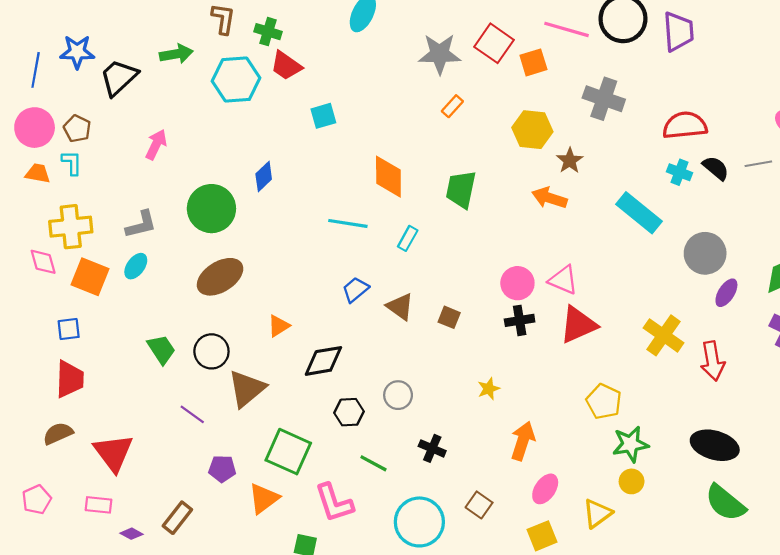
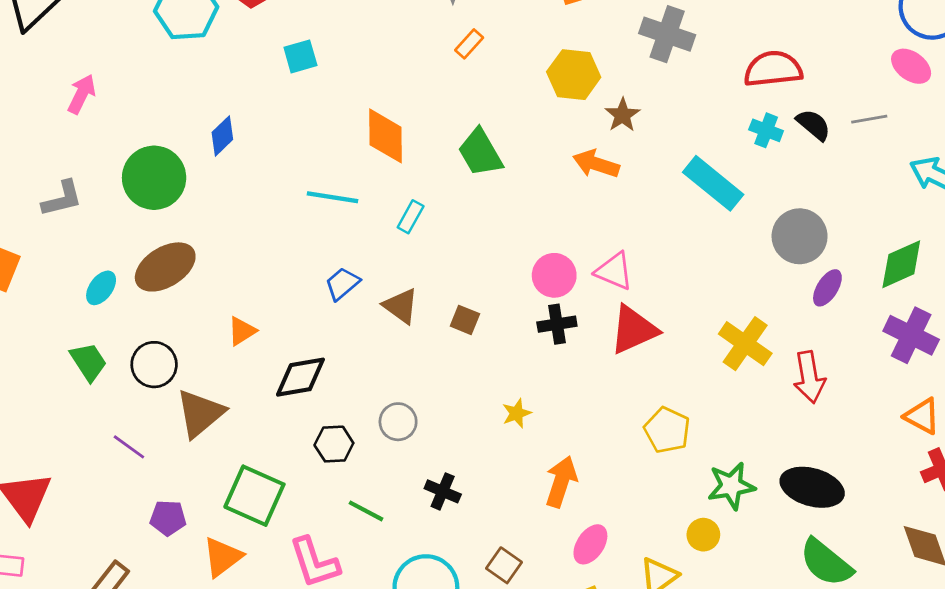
green trapezoid: (461, 189) -> (480, 153), turned -42
cyan ellipse: (136, 266) -> (101, 288), moved
green star: (630, 444) -> (731, 486), moved

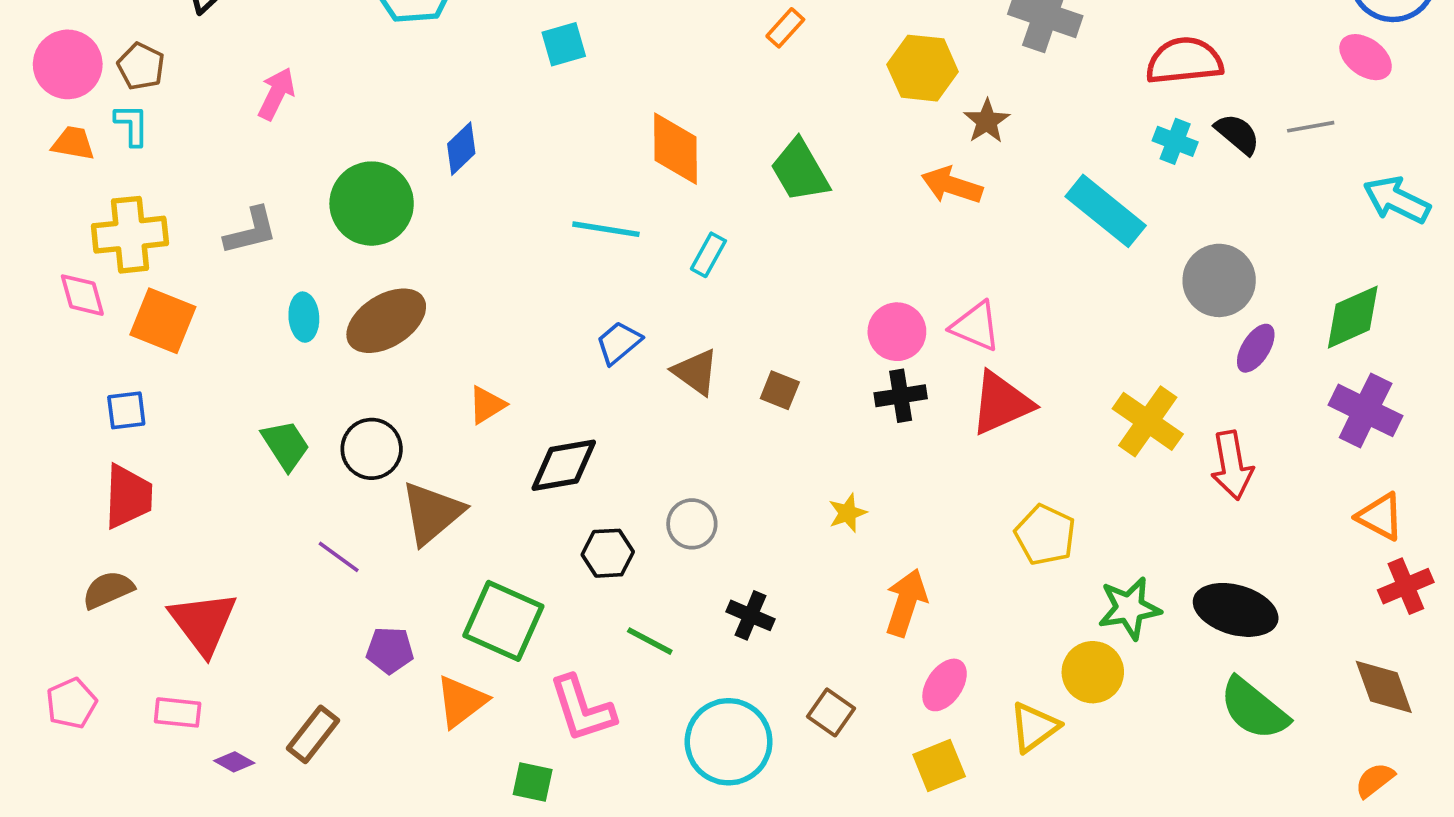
cyan ellipse: (101, 288) -> (304, 317), moved, turned -40
yellow circle: (703, 535) -> (1093, 672), size x1.4

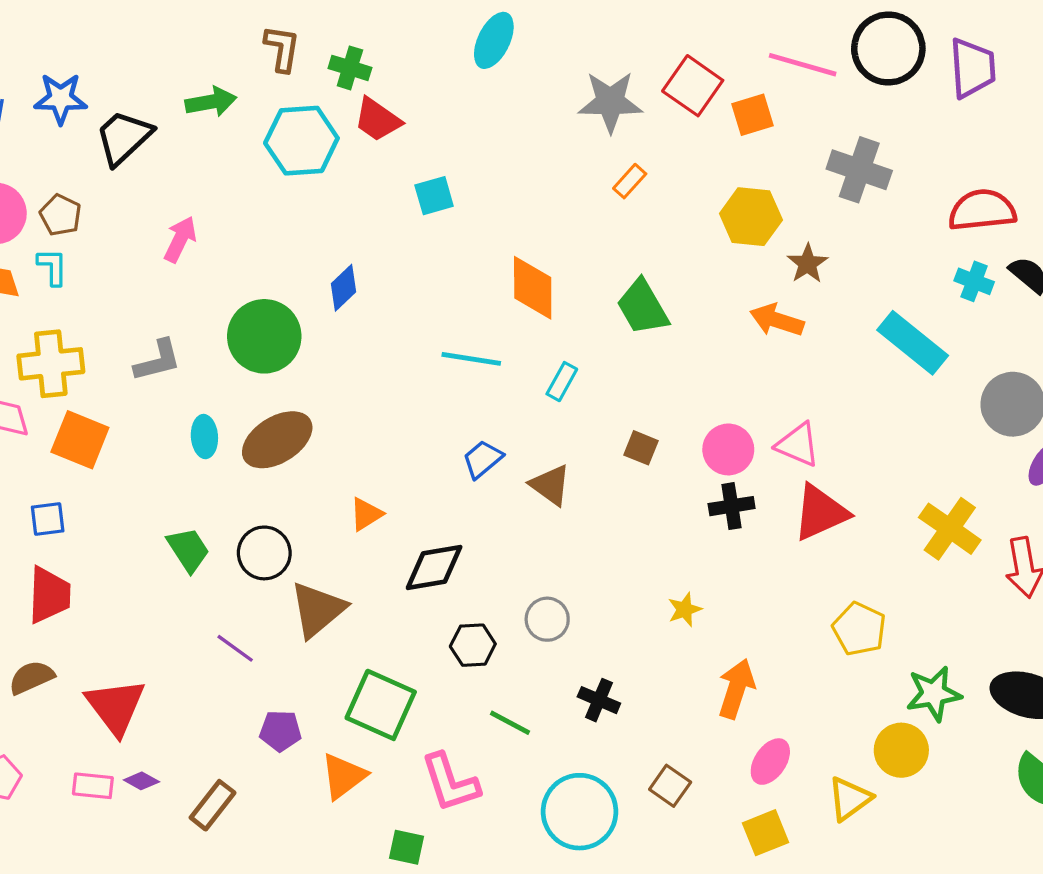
brown square: (780, 390) -> (641, 448), moved
purple diamond: (234, 762) -> (141, 781), moved

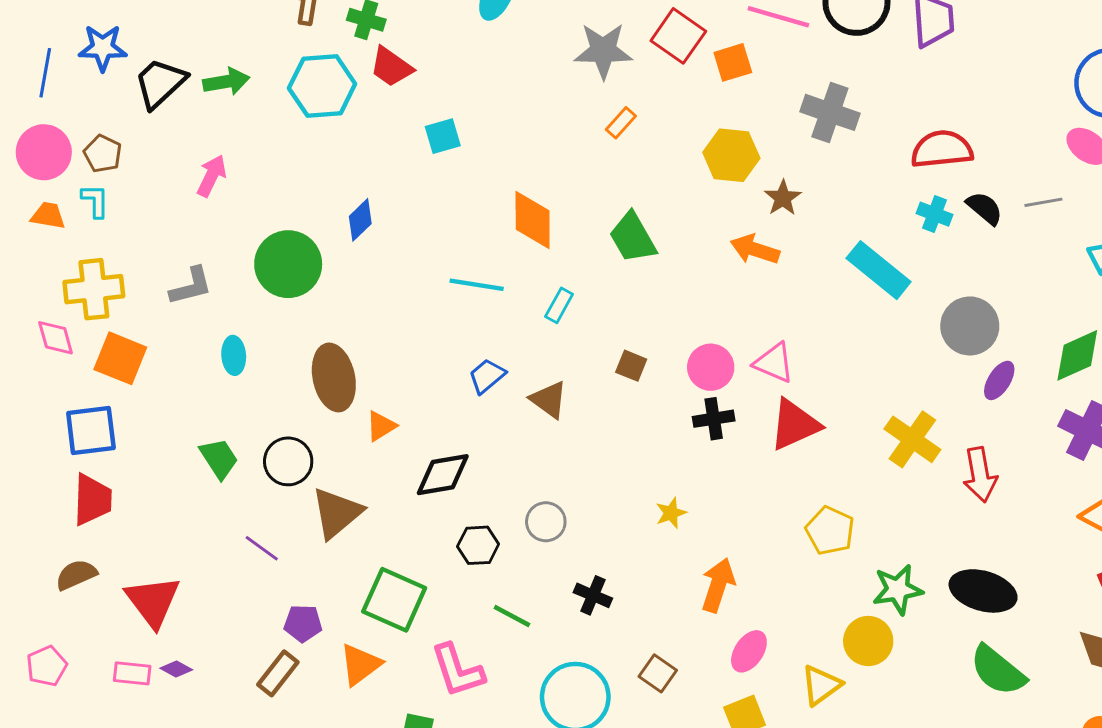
green arrow: (211, 102) -> (226, 82), moved
brown ellipse: (277, 440) -> (334, 377), moved, turned -70
blue square: (48, 519) -> (91, 430), size x1.6
brown rectangle: (213, 805) -> (278, 673), moved

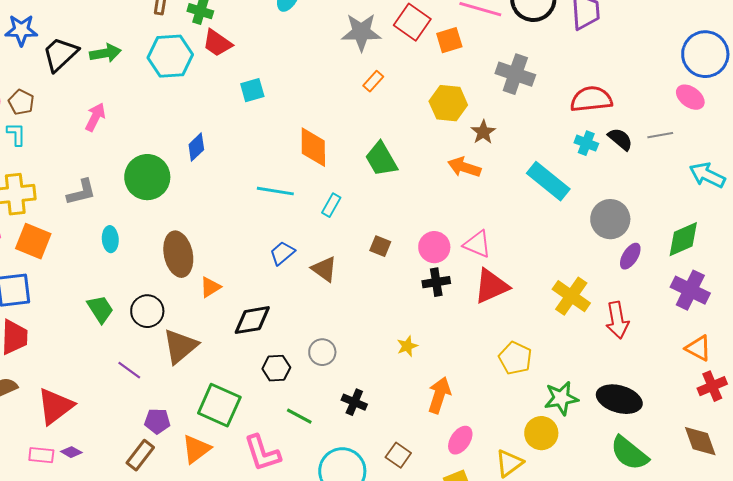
red triangle: (153, 601) -> (55, 406), turned 30

